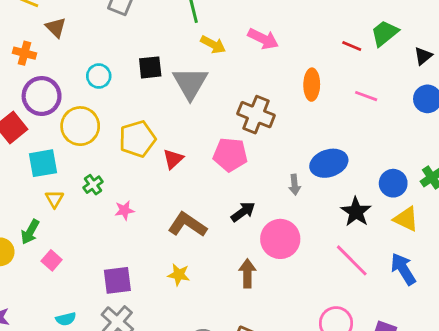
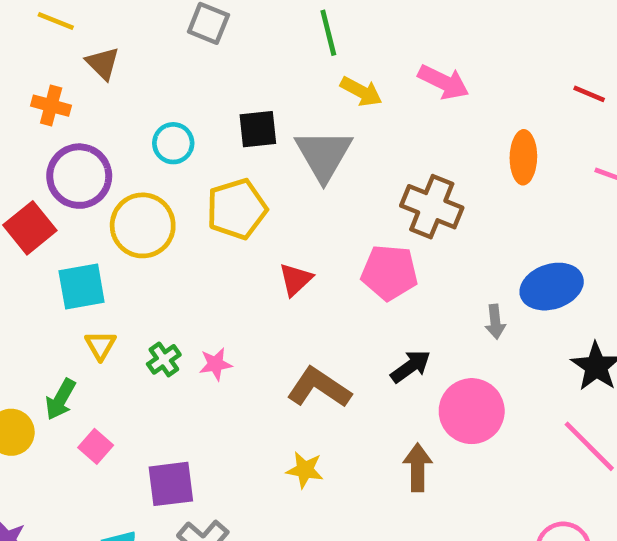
yellow pentagon: (137, 139) -> (237, 209), moved
green cross: (93, 185) -> (164, 359), moved
purple square: (117, 280) -> (171, 484), moved

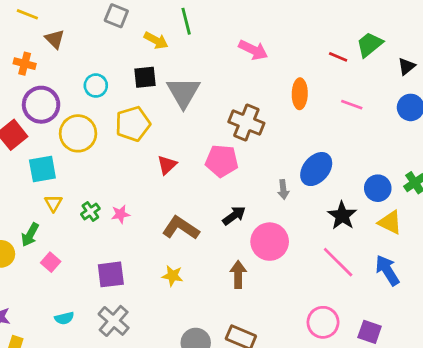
yellow arrow: (361, 92) -> (156, 40), moved
blue ellipse: (552, 287) -> (316, 169), turned -32
purple square: (171, 484) -> (111, 274), moved

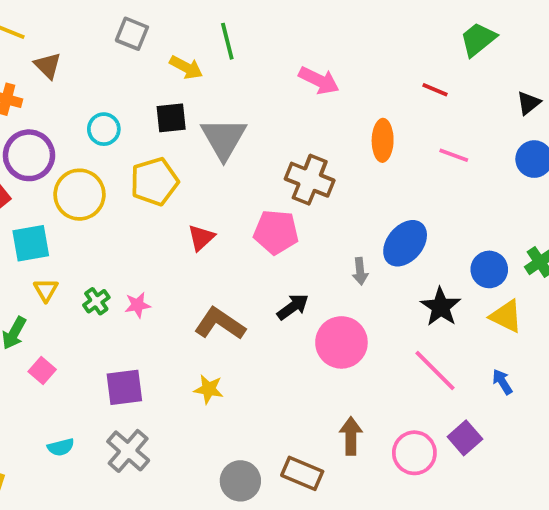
green trapezoid: (370, 44) -> (478, 39), moved
blue arrow: (387, 270) -> (502, 382), size x0.6
brown arrow: (238, 274) -> (351, 436), moved
purple square: (370, 332) -> (465, 438), moved, turned 30

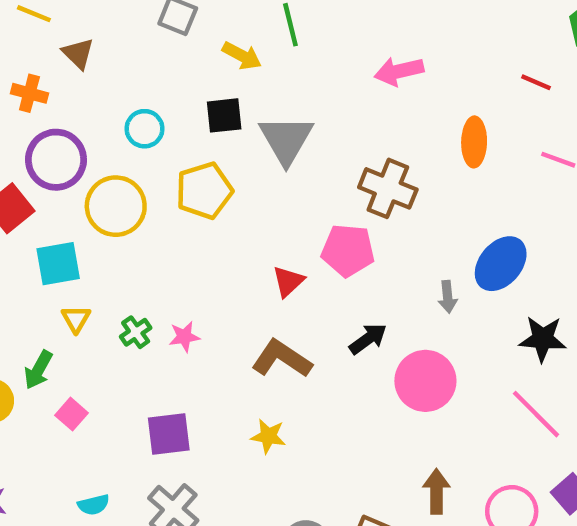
pink arrow: (319, 80) -> (399, 71), turned 141
red triangle: (201, 238) -> (288, 281), moved
black star: (441, 307) -> (543, 339), turned -30

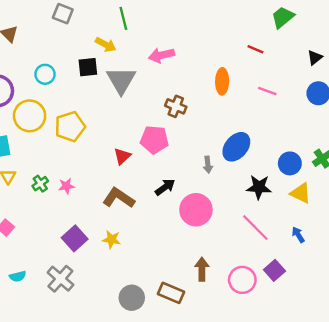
yellow arrow: (242, 56) -> (106, 45), moved
pink arrow: (399, 71) -> (161, 55), moved
brown cross: (388, 188) -> (176, 106), size x0.7
yellow pentagon: (204, 191) -> (70, 127), moved
purple square: (169, 434) -> (75, 238), moved, turned -35

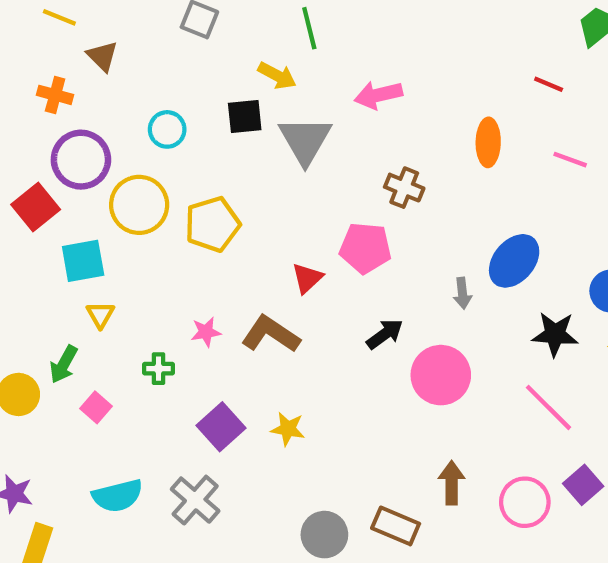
green cross: (40, 184) -> (159, 369), moved, turned 35
brown L-shape: (119, 198) -> (271, 334), moved
cyan semicircle: (18, 276) -> (118, 496), size x1.6

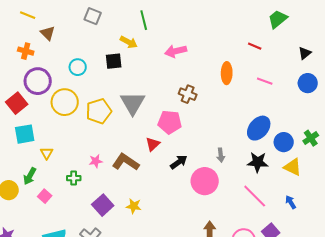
gray triangle: (305, 140) -> (133, 103), moved
cyan square: (83, 261) -> (25, 134), moved
blue ellipse: (514, 261) -> (259, 128), moved
red triangle: (307, 278) -> (153, 144), moved
gray arrow: (462, 293) -> (221, 155), moved

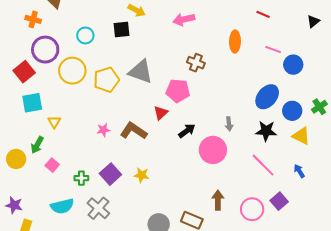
blue circle: (308, 83) -> (293, 65), moved
gray triangle: (133, 103) -> (141, 72), turned -40
green cross: (74, 178) -> (81, 178), moved

